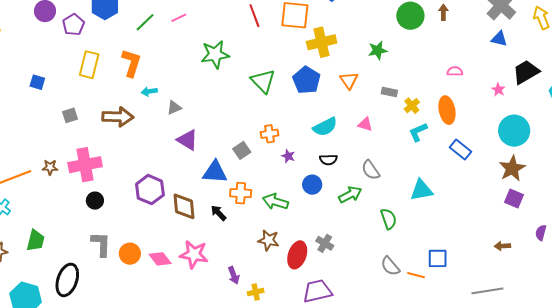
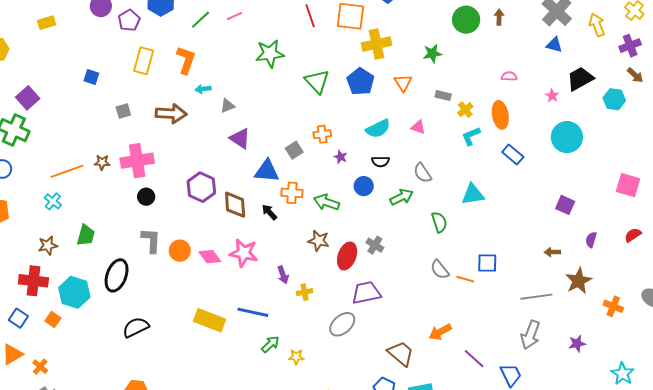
brown star: (512, 168) -> (579, 281), moved

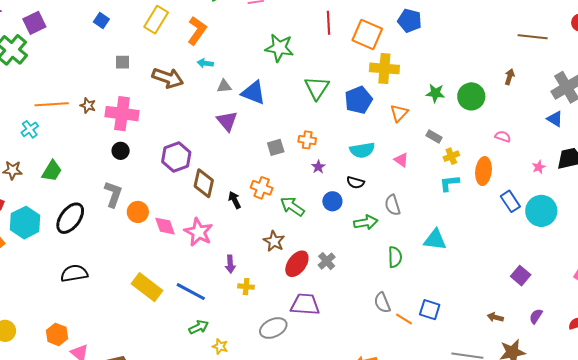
green circle: (466, 20) -> (471, 96), moved
blue rectangle: (513, 155) -> (510, 201), moved
blue triangle: (267, 171) -> (253, 93), moved

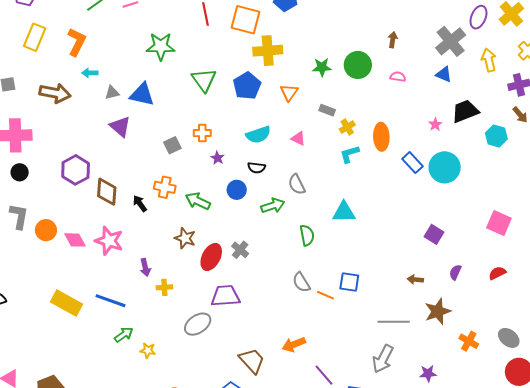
pink semicircle: (503, 136) -> (398, 77), moved

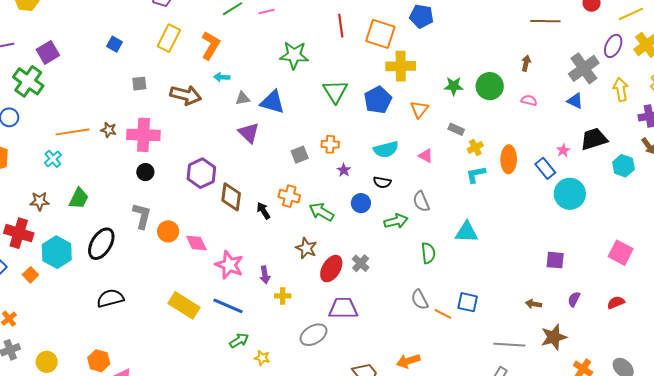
blue rectangle: (413, 163) -> (545, 168), moved
purple square: (434, 234) -> (555, 260), turned -30
pink star: (109, 241) -> (229, 265), moved

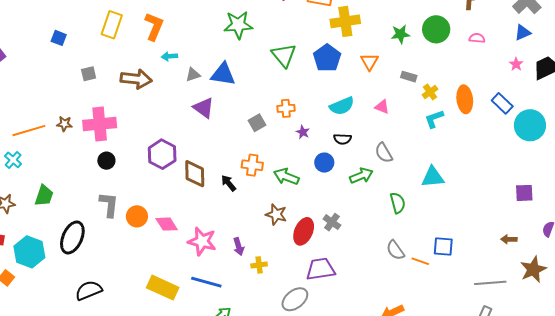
blue triangle: (575, 101) -> (523, 33), turned -42
pink star: (563, 150) -> (516, 64), moved

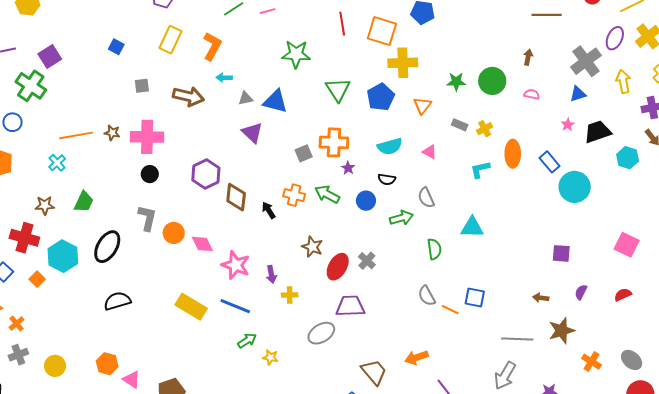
yellow cross: (430, 92) -> (485, 129), moved
orange cross: (286, 108) -> (334, 142), size x1.6
green arrow: (286, 177) -> (327, 194), moved

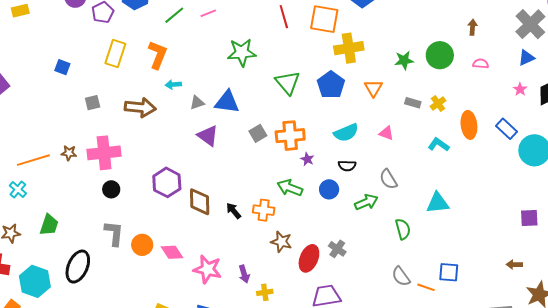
gray square: (304, 153) -> (258, 133), moved
cyan L-shape: (480, 170) -> (439, 145), turned 55
orange cross: (294, 195) -> (264, 210), moved

